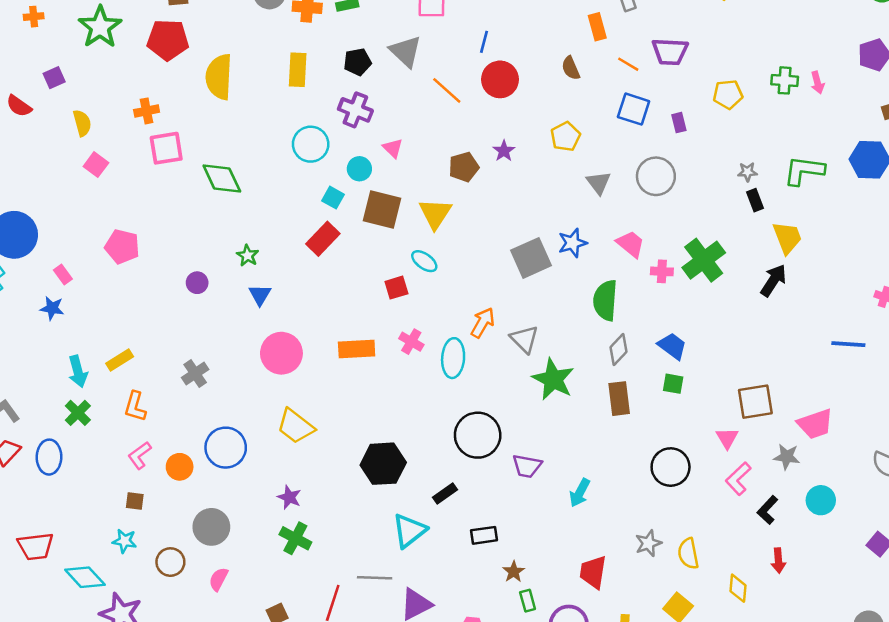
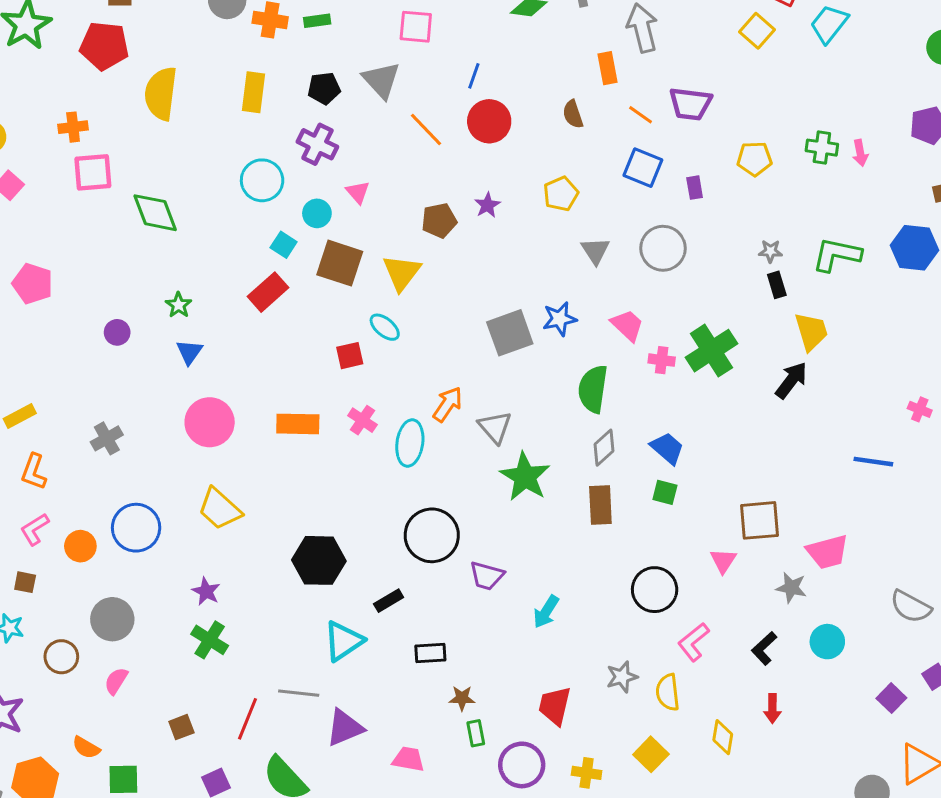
pink L-shape: (738, 479) -> (694, 642), moved
brown star: (514, 572) -> (462, 698), turned 30

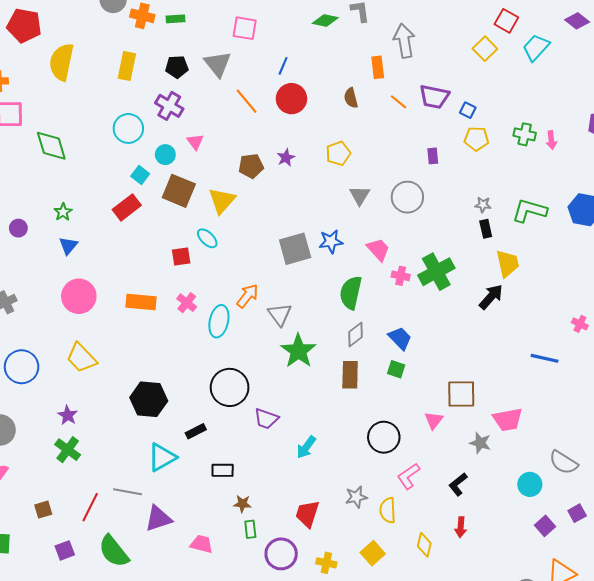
blue square: (643, 168) -> (468, 110), moved, size x0.6
cyan circle: (827, 642) -> (530, 484), moved

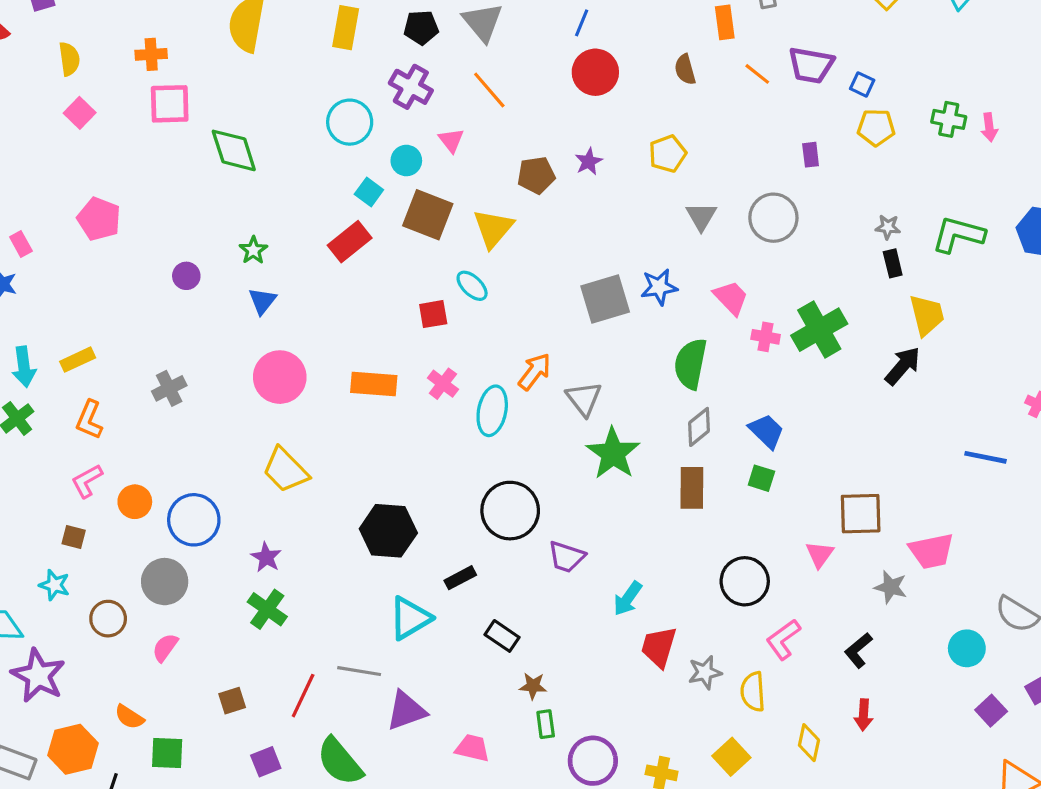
orange line: (247, 101) -> (489, 90), moved
blue circle: (22, 367) -> (194, 520), moved
black rectangle: (223, 470) -> (502, 636), turned 35
red trapezoid: (307, 514) -> (659, 647), moved

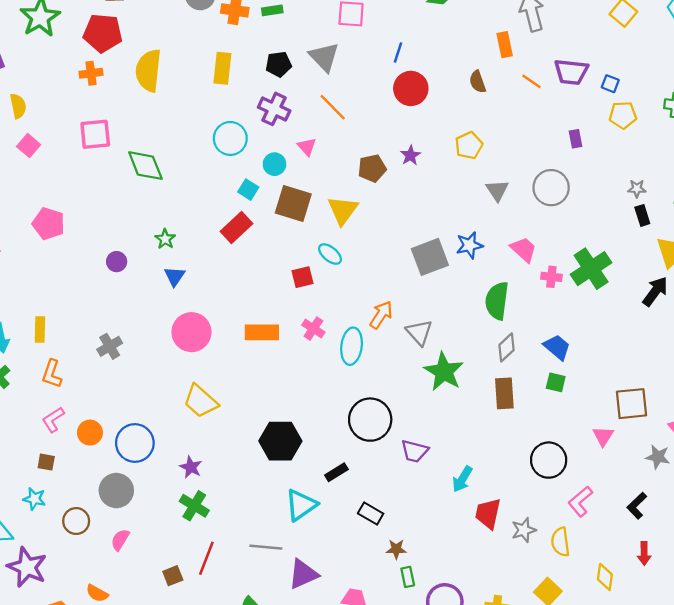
orange cross: (151, 54) -> (91, 73), moved
yellow rectangle: (78, 360) -> (40, 330), turned -60
red line: (303, 696) -> (206, 558), moved

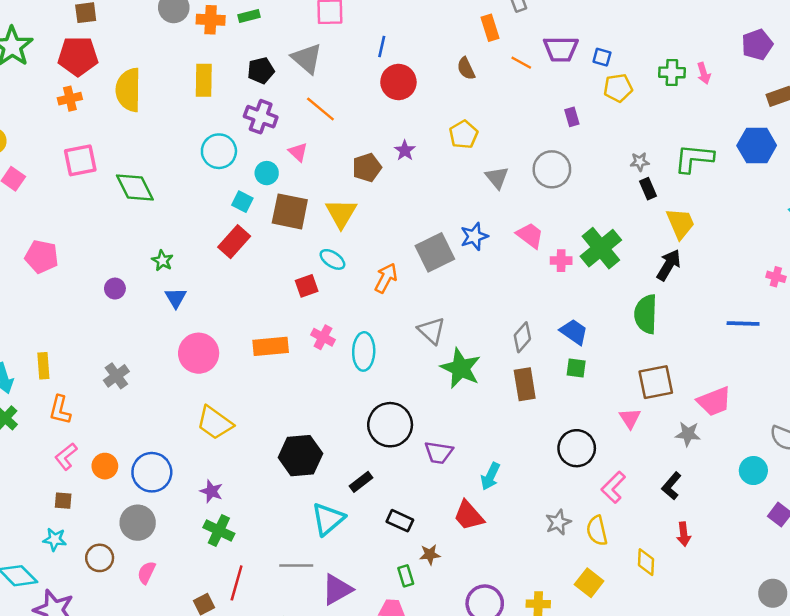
green semicircle: (497, 301) -> (646, 314), moved
orange arrow: (381, 315) -> (386, 278), moved
red trapezoid: (488, 514) -> (469, 516), moved, turned -48
green rectangle: (408, 577) -> (406, 576), moved

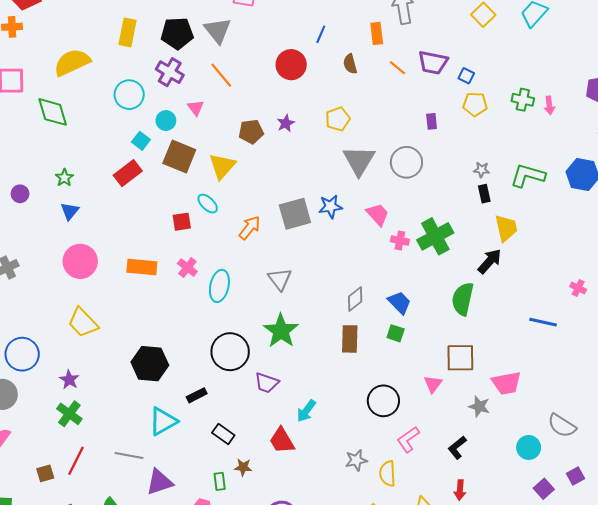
blue line: (382, 46) -> (321, 34), moved
black pentagon: (261, 70) -> (177, 33), size x1.4
yellow semicircle: (128, 90) -> (72, 62), moved, turned 54
gray triangle: (497, 178) -> (359, 161), size x1.6
green star: (461, 368) -> (281, 331), moved

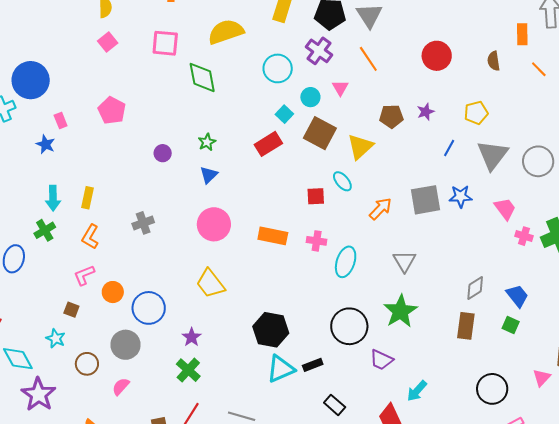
blue line: (321, 34) -> (449, 148), moved
pink cross: (187, 268) -> (317, 241), turned -36
cyan triangle: (163, 421) -> (281, 369), moved

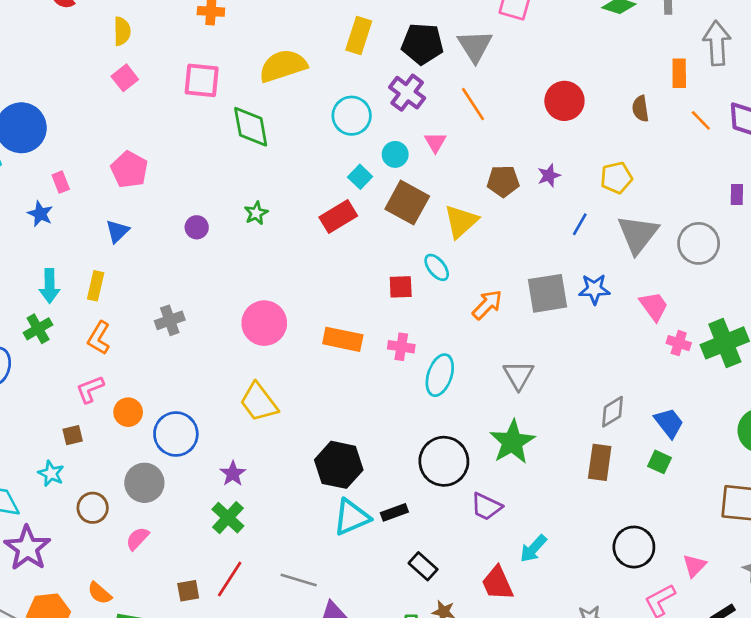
blue triangle: (209, 175) -> (117, 231), moved
brown square: (71, 310) -> (73, 435), turned -35
pink triangle: (542, 378) -> (694, 566), moved

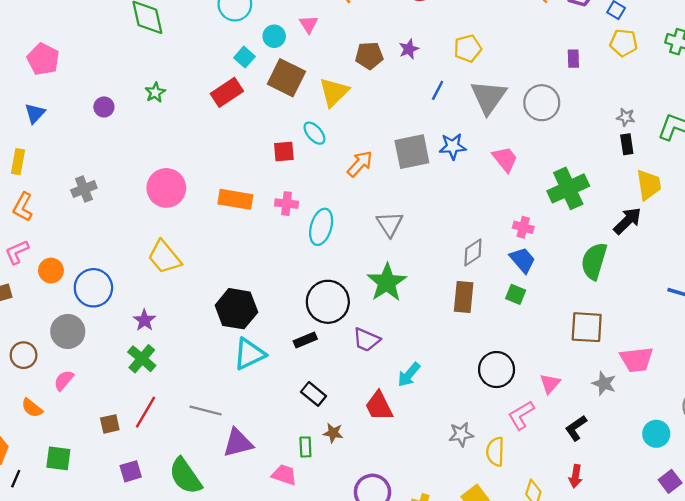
pink cross: (679, 343) -> (523, 227), moved
black rectangle: (394, 512) -> (305, 340), moved
orange semicircle: (100, 593) -> (32, 408), moved

